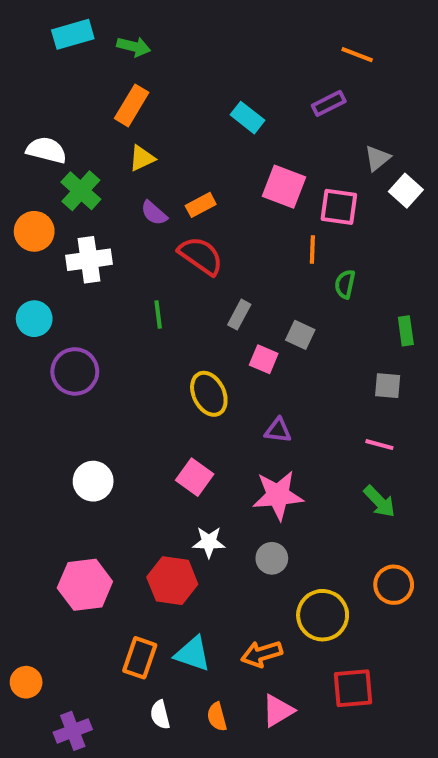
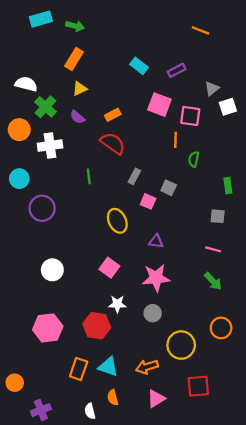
purple rectangle: (329, 103) -> (177, 70), moved
white square: (406, 191) -> (228, 107), turned 30
purple semicircle: (154, 213) -> (77, 117), moved
white semicircle: (160, 715) -> (90, 411), moved
orange semicircle: (217, 717) -> (113, 398), moved

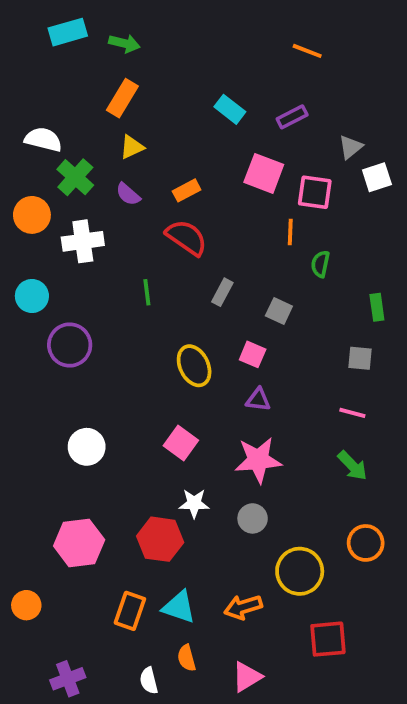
orange line: (201, 30) -> (307, 51), moved
pink square: (148, 201) -> (253, 354), moved
orange circle: (15, 383) -> (26, 605), moved
pink triangle: (156, 399) -> (247, 677), moved

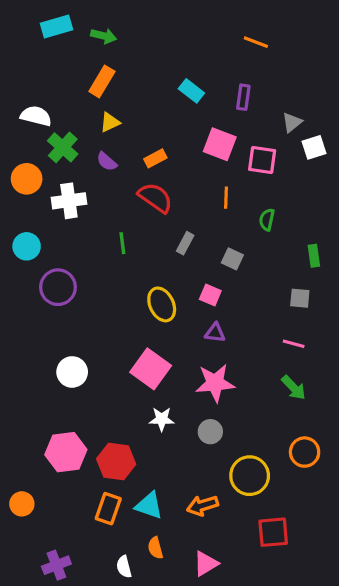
purple rectangle: (292, 117) -> (243, 97), turned -55
orange line: (290, 232) -> (226, 198), moved
pink square: (181, 443) -> (151, 369), size x1.4
red hexagon: (160, 539) -> (116, 461), moved

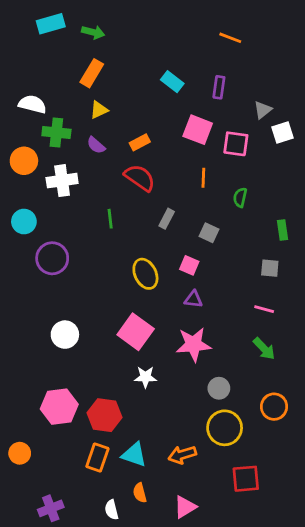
green cross: (63, 147) -> (56, 133), turned -36
gray circle: (210, 432) -> (219, 388), moved

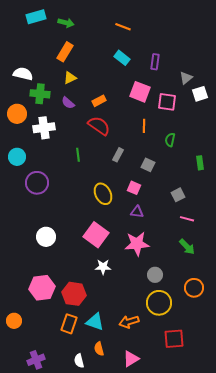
orange line: (230, 38) -> (123, 27), moved
gray square: (270, 268) -> (178, 195), moved, turned -32

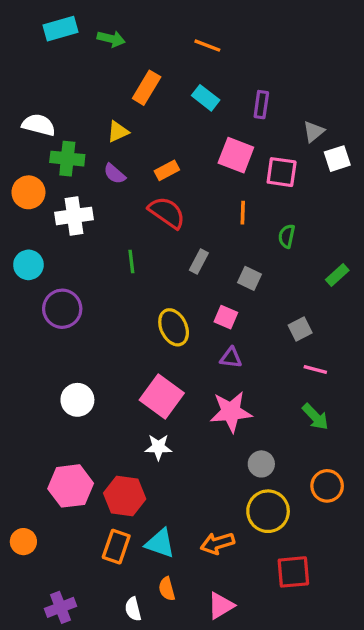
orange rectangle: (65, 52) -> (147, 88), moved
green rectangle: (200, 163) -> (337, 275), turned 56
white star: (103, 267) -> (158, 447), moved

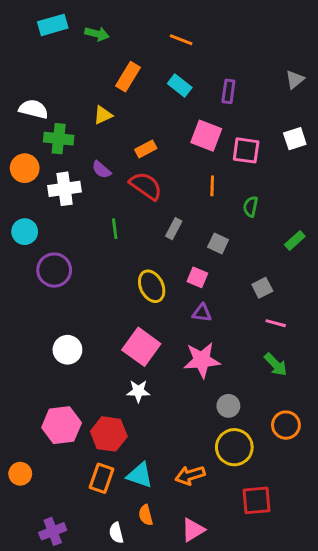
gray triangle: (314, 132) -> (295, 80), moved
purple semicircle: (115, 174) -> (101, 170), moved

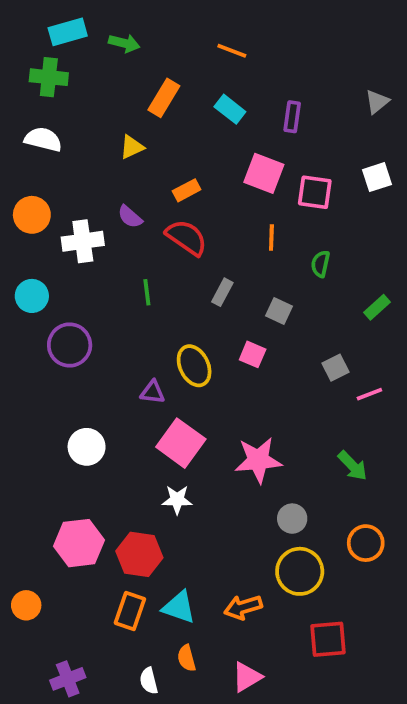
green cross: (59, 139) -> (49, 77), moved
purple triangle: (202, 313) -> (153, 392), moved
pink line: (276, 323) -> (369, 394), moved, turned -36

